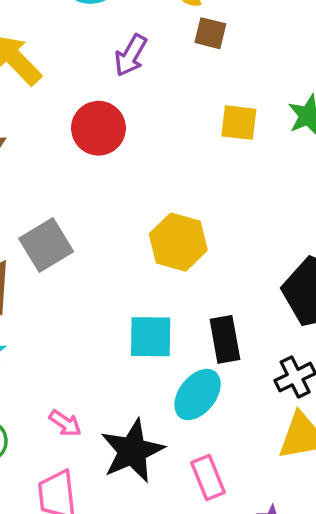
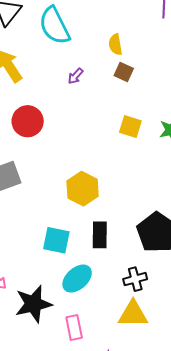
purple arrow: (131, 55) -> (75, 76), size x0.7
red circle: (98, 128) -> (28, 121), moved
black rectangle: (225, 339) -> (100, 235), moved

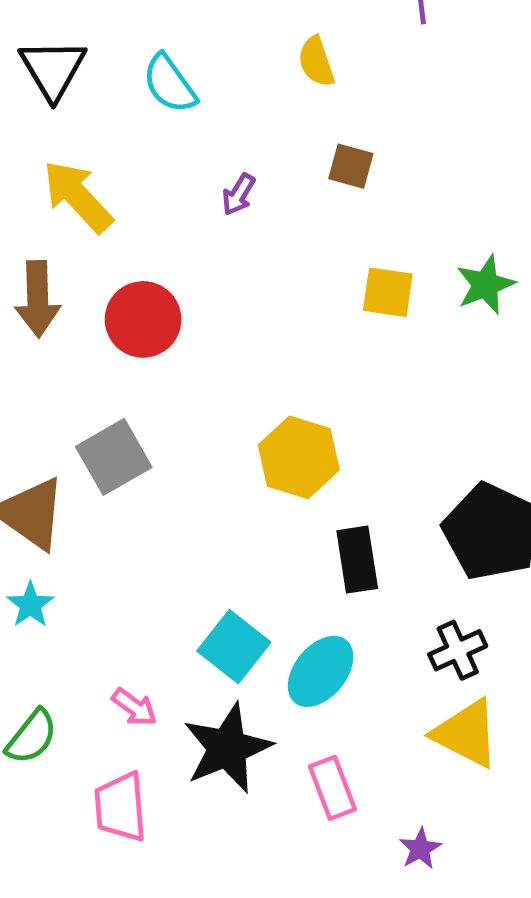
cyan semicircle: (54, 26) -> (170, 84), size x0.7
yellow semicircle: (115, 44) -> (316, 62), moved
cyan square: (56, 240) -> (234, 647), moved, turned 36
yellow triangle: (133, 314) -> (466, 733), turned 36

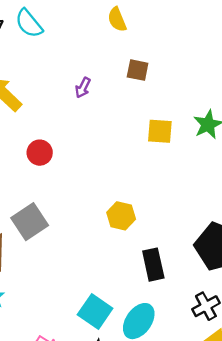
cyan semicircle: (170, 84) -> (29, 23), moved
red circle: (143, 319) -> (40, 153), size x0.7
yellow hexagon: (299, 457) -> (121, 216), size x0.7

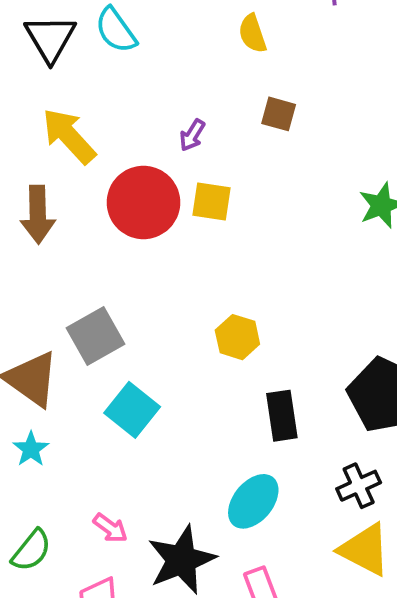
yellow square: (160, 131) -> (212, 201), moved
red circle: (40, 153) -> (143, 202), moved, size x1.8
cyan square: (95, 312) -> (132, 410), moved

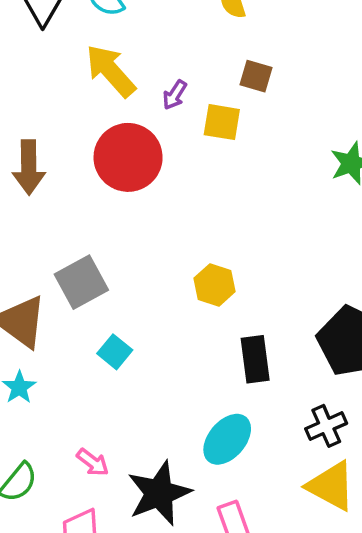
yellow arrow: (69, 136) -> (111, 71), moved
yellow square: (212, 201) -> (222, 122), moved
cyan square: (132, 410) -> (115, 352), size x0.7

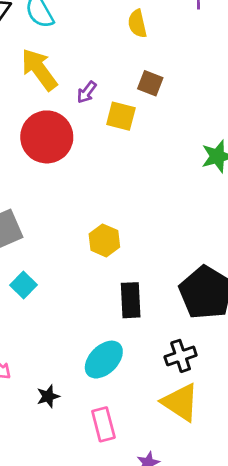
black star: (159, 493) -> (48, 396), size x0.5

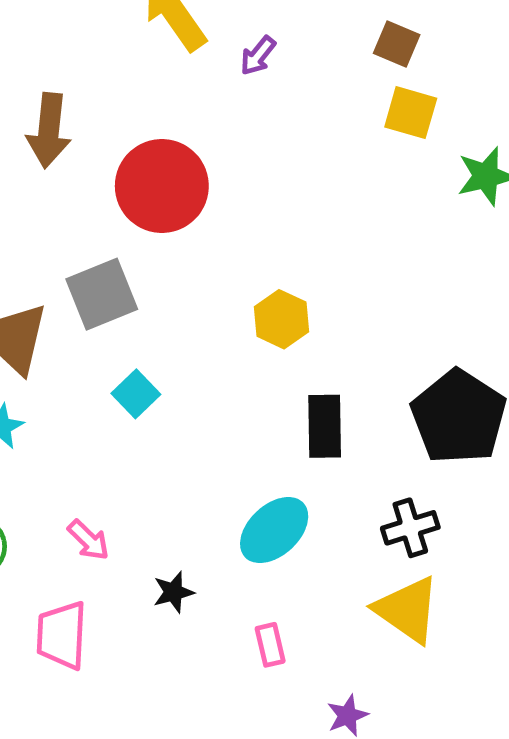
brown square: (150, 83) -> (397, 44), moved
yellow square: (121, 116) -> (411, 113), moved
red circle: (47, 137) -> (162, 186), moved
pink rectangle: (103, 424) -> (270, 645), size x0.7

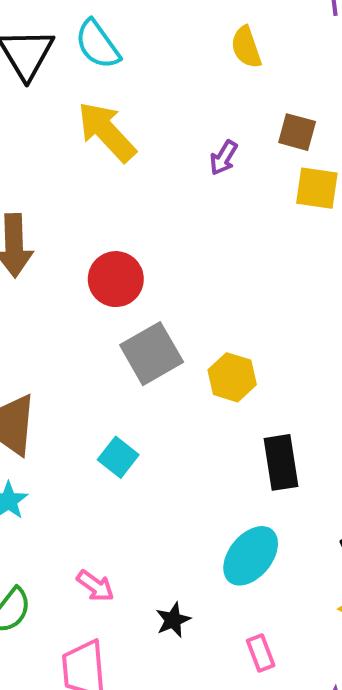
purple arrow: (258, 56) -> (224, 158), moved
red circle: (162, 186) -> (116, 279), size x0.7
gray square: (102, 294) -> (152, 354), moved

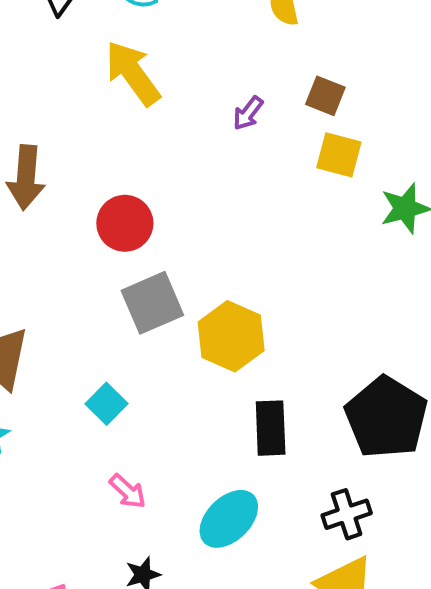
yellow hexagon: (232, 377) -> (231, 336), size x1.4
pink arrow: (95, 586) -> (128, 491), moved

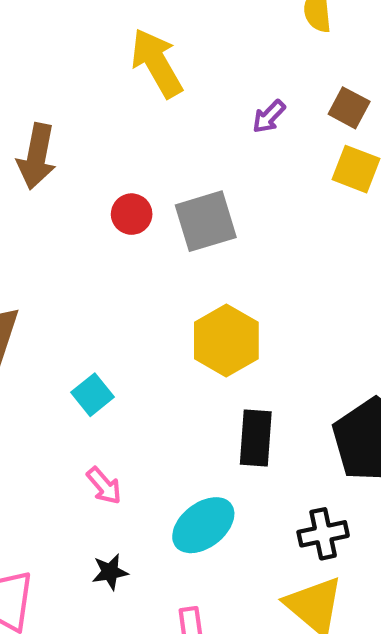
red circle: (125, 223) -> (132, 214), size x0.7
gray square: (152, 303) -> (206, 221), moved

